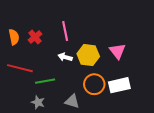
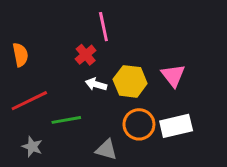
pink line: (65, 31) -> (103, 27), moved
red cross: (35, 37) -> (86, 55), moved
red line: (20, 68) -> (29, 101), turned -40
gray star: (38, 102) -> (32, 147), moved

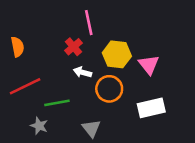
yellow hexagon: (130, 81) -> (117, 54), moved
orange circle: (139, 124) -> (109, 89), moved
gray star: (32, 147) -> (39, 126), moved
gray triangle: (106, 150) -> (91, 128), turned 36

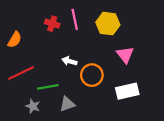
orange semicircle: (17, 47) -> (15, 40), turned 42
red cross: (74, 47) -> (52, 24), moved, turned -32
yellow hexagon: (117, 54) -> (108, 24), moved
gray triangle: (91, 128) -> (67, 104), moved, turned 49

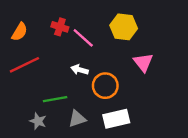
pink line: (75, 19) -> (83, 38), moved, turned -36
orange semicircle: (15, 40) -> (20, 32), moved
red line: (21, 73) -> (24, 65), moved
white rectangle: (127, 91) -> (116, 119), moved

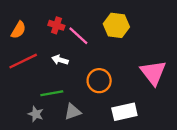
pink triangle: (143, 62) -> (153, 73), moved, size x1.4
white arrow: (80, 70) -> (60, 60), moved
white rectangle: (116, 119) -> (124, 112), moved

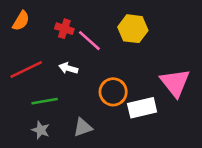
orange semicircle: (18, 30) -> (21, 21), moved
green line: (52, 93) -> (45, 101), moved
white rectangle: (124, 112) -> (142, 108), moved

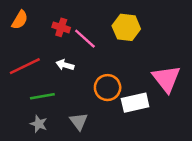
gray triangle: (83, 127) -> (79, 121), turned -48

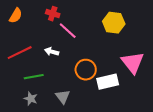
red cross: (61, 27) -> (53, 14), moved
yellow hexagon: (126, 27) -> (114, 23), moved

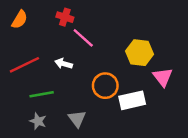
yellow hexagon: (114, 23) -> (140, 53), moved
pink triangle: (133, 63) -> (163, 77), size x0.7

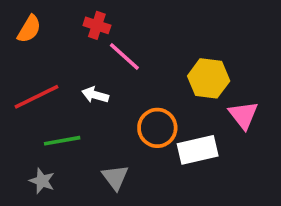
gray star: (38, 121) -> (42, 181), moved

